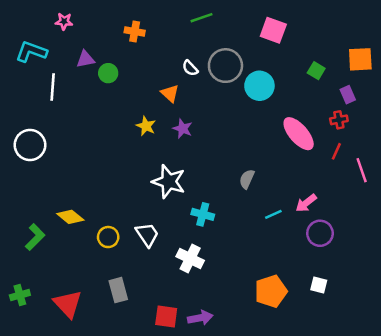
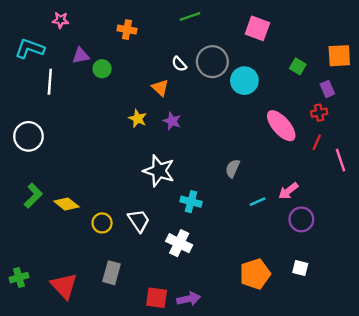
green L-shape: (35, 237) -> (33, 196), moved
gray rectangle: (118, 290) -> (112, 273), turned 30

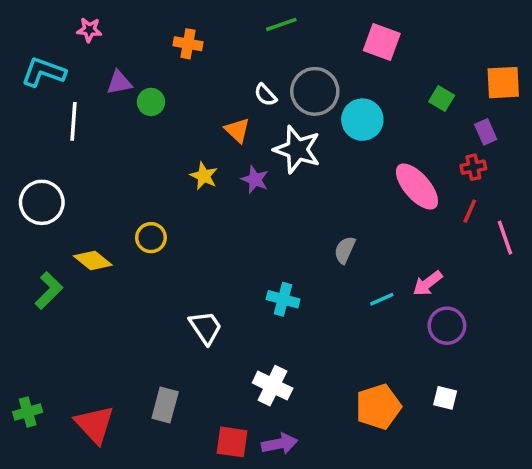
white star: (159, 171) -> (297, 150), moved
yellow diamond: (66, 204) -> (93, 261), moved
yellow circle: (102, 223) -> (151, 238), moved
white cross: (179, 243) -> (273, 386), moved

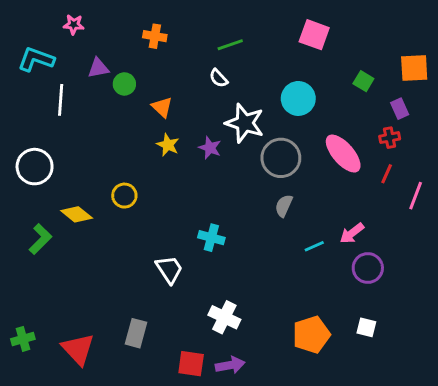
green line: (281, 24) -> (230, 45), moved
gray circle: (315, 91) -> (281, 158), moved
orange triangle: (237, 130) -> (162, 107), moved
pink line: (505, 238) -> (416, 196), turned 40
cyan cross: (283, 299) -> (211, 238), moved

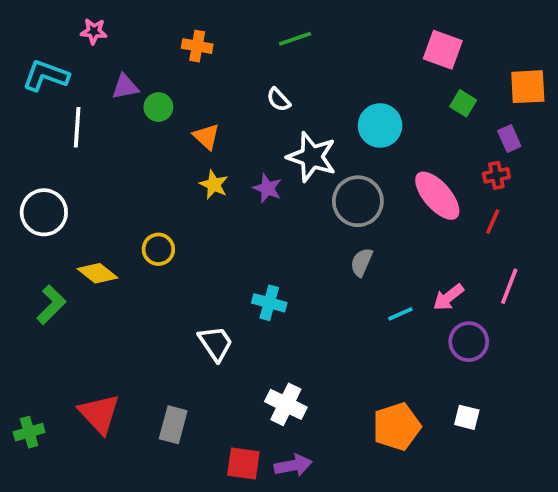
pink square: (314, 35) -> (443, 50), moved
green line: (230, 45) -> (295, 39), moved
pink line: (416, 196) -> (509, 286), moved
red triangle: (78, 349) -> (99, 414), moved

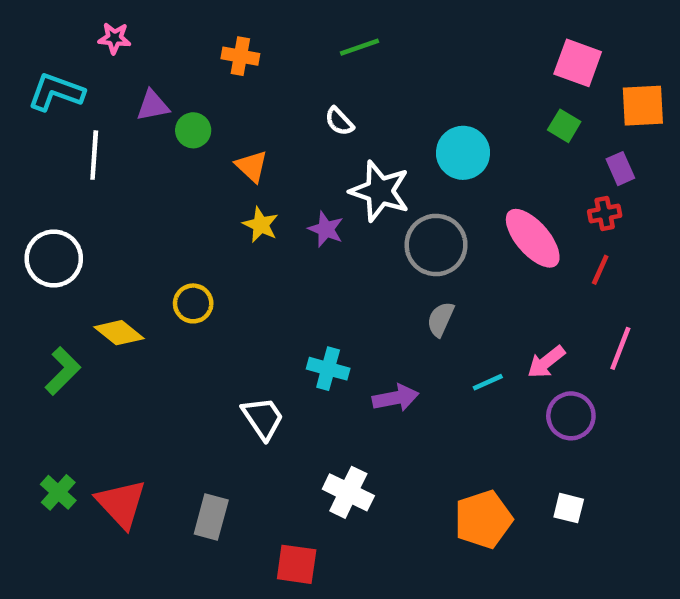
pink square: (443, 50) -> (578, 63), moved
green cross: (29, 432) -> (58, 492), moved, turned -32
purple arrow: (293, 465) -> (396, 398), moved

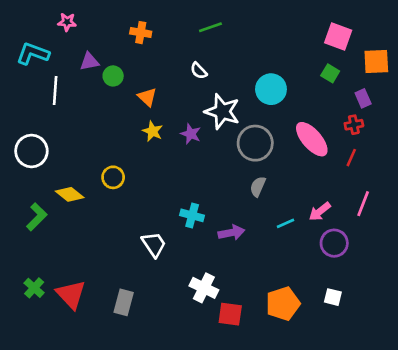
red square: (297, 564) -> (230, 314), moved

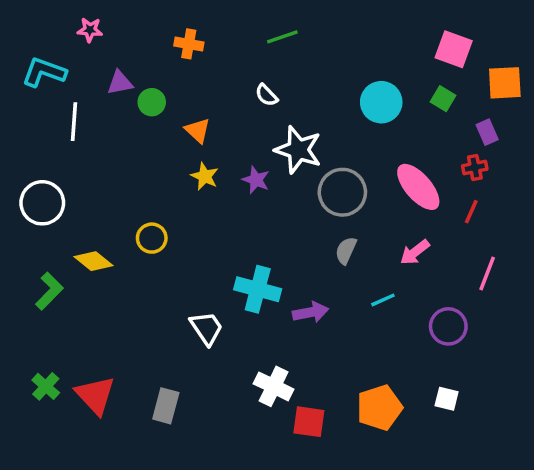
cyan circle: (271, 89) -> (381, 102), moved
pink arrow: (320, 212) -> (415, 252), moved
cyan cross: (192, 215) -> (258, 289), size x1.4

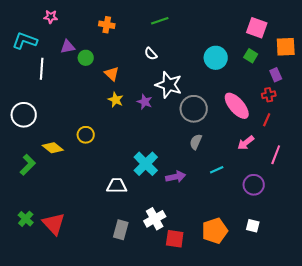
pink arrow: (415, 252) -> (246, 143), moved
cyan cross: (258, 289) -> (146, 164), turned 30
white trapezoid: (206, 328) -> (117, 186), turned -55
white cross: (274, 386) -> (155, 219), turned 35
gray rectangle: (166, 406) -> (121, 230), moved

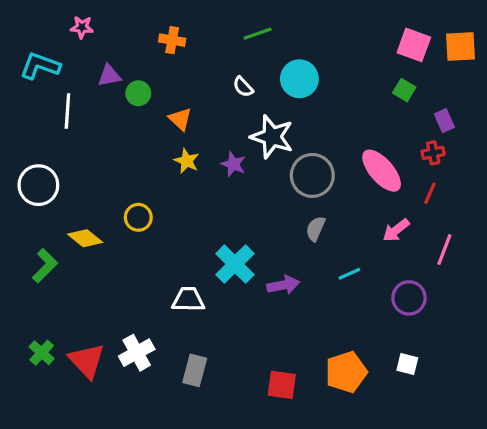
orange square: (286, 47) -> (461, 47), moved
cyan circle: (216, 58) -> (299, 79), moved
white cross: (155, 219) -> (137, 353), moved

